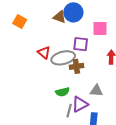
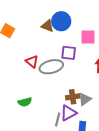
brown cross: (76, 66) -> (73, 97), moved
gray triangle: (96, 91) -> (85, 99), turned -40
green semicircle: (62, 92) -> (25, 102), moved

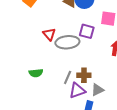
gray triangle: (85, 99) -> (97, 90), moved
gray line: (58, 120) -> (68, 77), moved

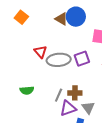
purple square: (87, 31) -> (82, 59), moved, turned -35
gray triangle: (97, 90) -> (88, 108), turned -40

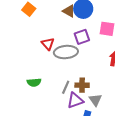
purple square: (82, 59) -> (82, 37), moved

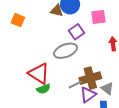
red triangle: (48, 44) -> (39, 73), moved, size x1.6
brown cross: (82, 85) -> (90, 78), size x1.5
gray line: (66, 87) -> (75, 85), turned 56

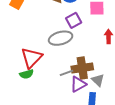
red triangle: (39, 73) -> (32, 58), turned 35
green semicircle: (43, 89) -> (26, 74), moved

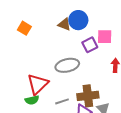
purple square: (74, 20) -> (90, 45), moved
gray line: (66, 73) -> (62, 101), moved

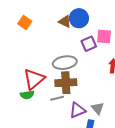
brown cross: (88, 96) -> (66, 83), moved

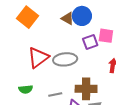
orange square: (25, 23) -> (27, 17), size x1.5
red triangle: (34, 79) -> (38, 57), moved
brown cross: (66, 83) -> (86, 89), moved

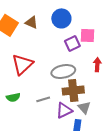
brown triangle: (68, 18) -> (31, 22), moved
gray ellipse: (65, 59) -> (63, 72), moved

